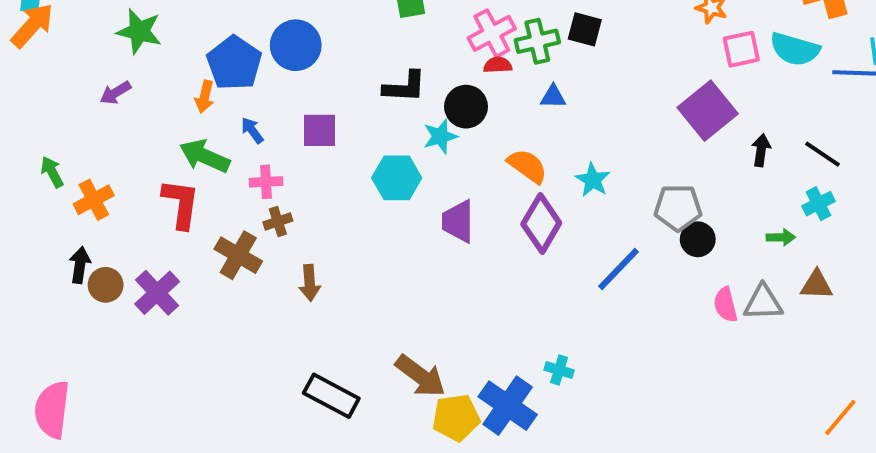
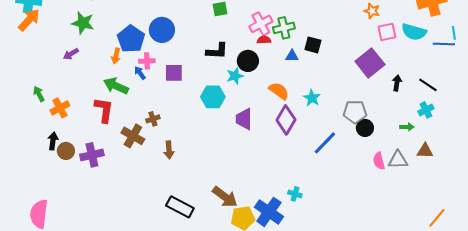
black square: (585, 29) -> (313, 45), moved
pink cross: (266, 182) -> (147, 61), moved
purple cross: (157, 293) -> (92, 155), turned 30

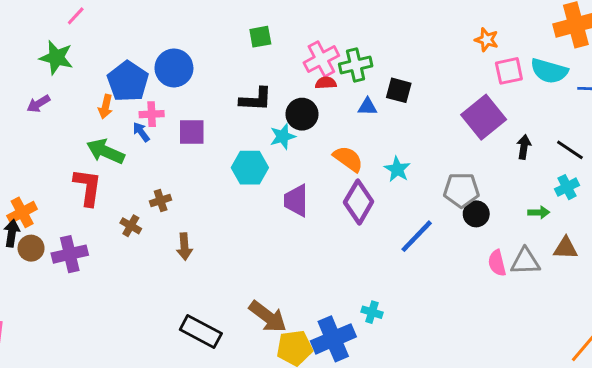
orange cross: (60, 108) -> (22, 212), moved
brown cross: (133, 136) -> (131, 226), size x0.6
blue cross: (269, 212) -> (333, 339), turned 32

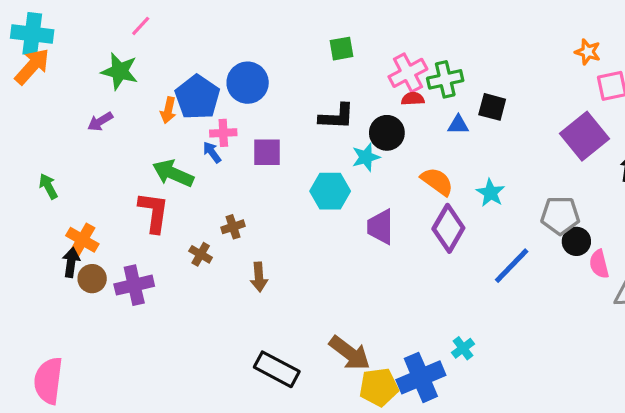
orange arrow: (105, 107) -> (168, 110), moved
orange cross: (22, 212) -> (82, 240), turned -32
pink semicircle: (497, 263) -> (599, 264), moved
cyan cross: (372, 312) -> (463, 348), turned 36

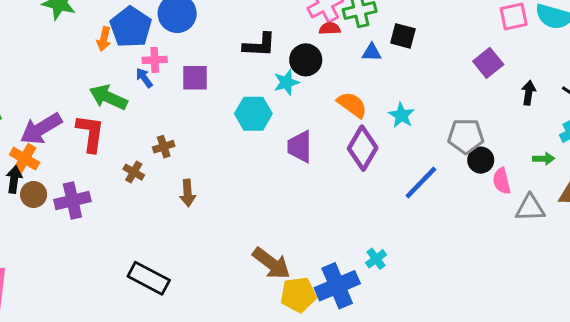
purple arrow: (100, 121) -> (41, 129), moved, size x1.8
purple square: (584, 136) -> (488, 63), size x0.7
black rectangle: (277, 369) -> (149, 278), moved

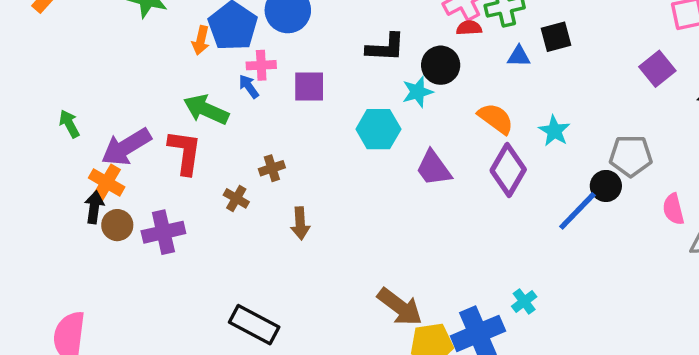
black square: (403, 36) -> (556, 37), turned -30
purple trapezoid: (300, 147) -> (434, 168), turned -36
black circle: (481, 160) -> (606, 186), moved

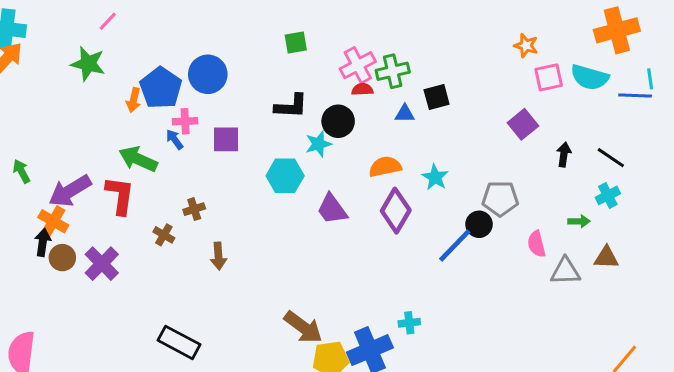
orange semicircle: (496, 118) -> (385, 167), turned -48
purple cross: (163, 232) -> (102, 264), turned -32
cyan cross: (524, 301) -> (409, 323), turned 30

